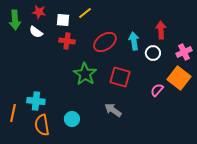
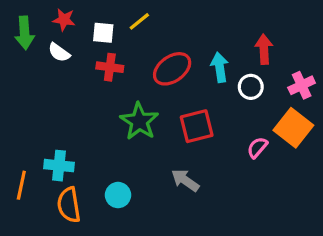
red square: (120, 77) -> (197, 126), turned -30

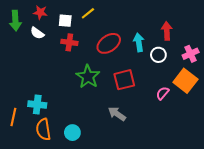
cyan circle: (118, 195) -> (72, 133), moved

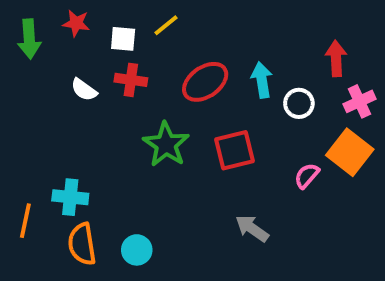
red arrow: (167, 31) -> (336, 58), moved
white semicircle: (37, 33) -> (84, 90), moved
gray arrow: (117, 114) -> (252, 228), moved

